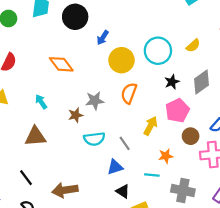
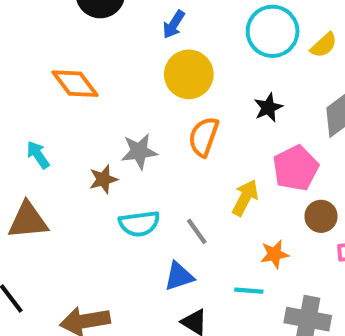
blue arrow: (103, 38) -> (174, 24), moved
cyan circle: (158, 51) -> (273, 31), moved
black star: (172, 82) -> (268, 108), moved

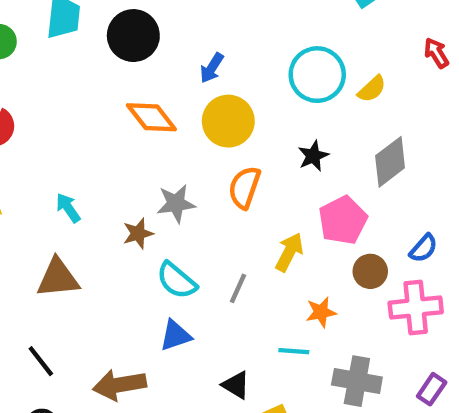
orange diamond: (75, 84) -> (151, 117), moved
cyan semicircle: (139, 224) -> (177, 280), turned 48
gray line: (197, 231) -> (238, 288), turned 60
blue triangle: (179, 276) -> (175, 335), moved

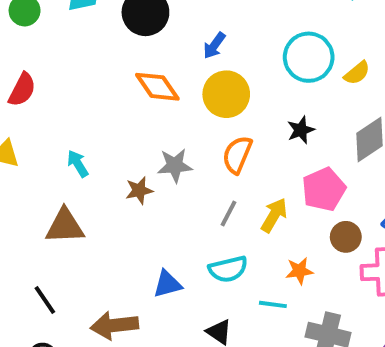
cyan semicircle: (177, 280) -> (228, 269), moved, turned -57
gray line: (238, 288) -> (229, 214), moved

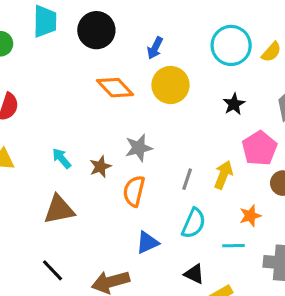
orange semicircle: (237, 155) -> (134, 191), moved
brown star: (139, 190) -> (100, 167), moved
cyan semicircle: (228, 269) -> (194, 223), turned -44

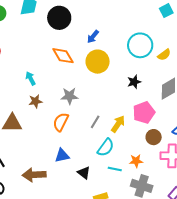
cyan arrow: (62, 158) -> (31, 78), moved
brown star: (100, 167) -> (35, 101), moved
orange star: (250, 216) -> (136, 161), moved
cyan semicircle: (194, 223) -> (106, 148), moved
black triangle: (194, 274) -> (84, 173), moved

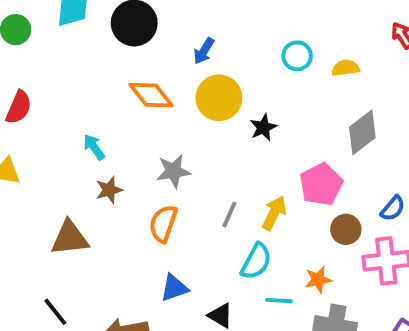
cyan circle: (140, 45) -> (297, 56), size x0.6
yellow semicircle: (164, 55) -> (346, 68), turned -144
black star: (134, 82) -> (263, 127), moved

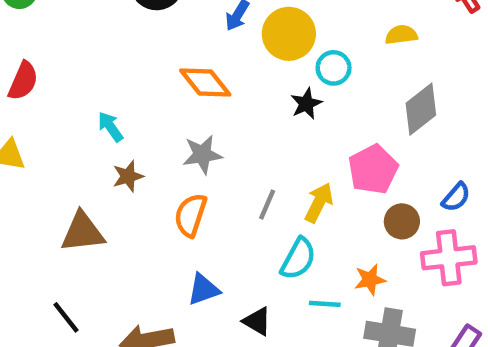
cyan circle: (297, 56) -> (334, 68), moved
orange diamond: (151, 95) -> (205, 83), moved
yellow circle: (219, 98) -> (289, 34), moved

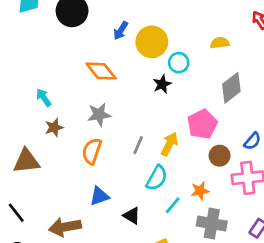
cyan line: (325, 304) -> (173, 205), turned -54

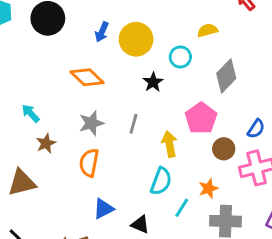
cyan circle: (179, 63) -> (180, 57), moved
yellow arrow: (169, 144) -> (169, 144), turned -30
gray line: (138, 145) -> (134, 124), moved

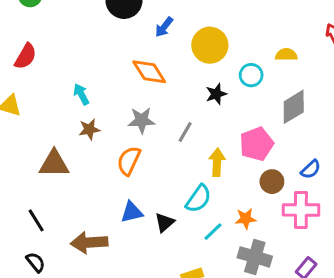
blue arrow: (102, 32) -> (164, 27), moved
black triangle: (140, 225) -> (165, 222), moved, turned 42

